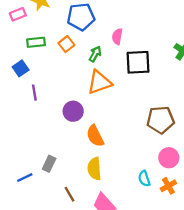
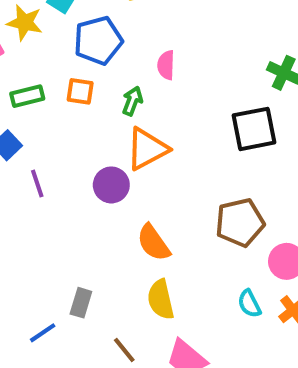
orange square: (66, 44) -> (80, 91), turned -35
black square: (138, 62) -> (254, 129), moved
purple circle: (73, 111) -> (111, 185), moved
brown pentagon: (160, 120) -> (240, 223), moved

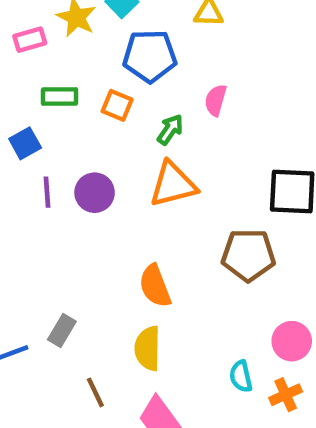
purple circle: (111, 185) -> (95, 193), moved
brown pentagon: (240, 223) -> (248, 255), moved

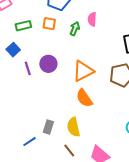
pink semicircle: (216, 100) -> (92, 19), moved
orange triangle: (173, 184) -> (83, 71), moved
yellow semicircle: (148, 348) -> (73, 127), moved

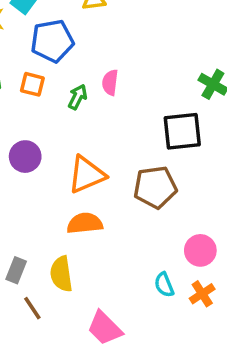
orange semicircle: (84, 98) -> (85, 223), turned 114
brown line: (69, 150) -> (32, 308), moved

